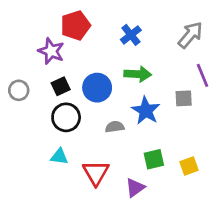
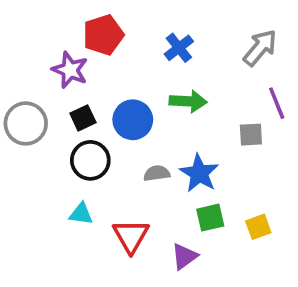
gray circle: (19, 90) -> (26, 123), size x1.5
blue star: (146, 111) -> (199, 173), moved

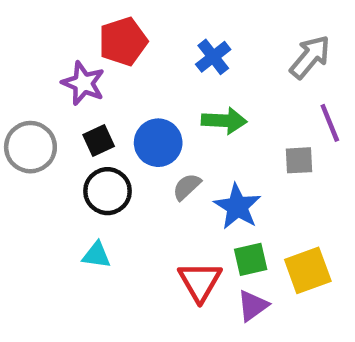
gray semicircle: (157, 173) -> (187, 187), moved, turned -35
yellow square: (258, 227) -> (308, 270), size x1.5
red triangle: (131, 236) -> (200, 281), moved
purple triangle: (184, 256) -> (253, 306), moved

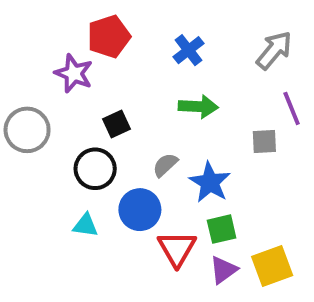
black square: (99, 140) -> (117, 124), moved
blue circle: (158, 143) -> (140, 210), moved
yellow square: (308, 270) -> (272, 266), moved

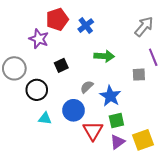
blue cross: (189, 50) -> (86, 26), moved
black circle: (95, 169) -> (37, 90), moved

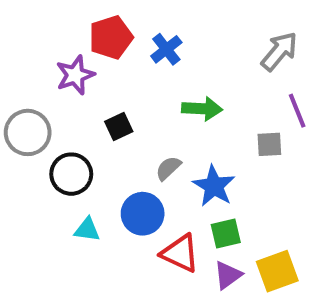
purple star: (39, 39) -> (75, 75), turned 30
red triangle: (93, 131) -> (180, 253), turned -35

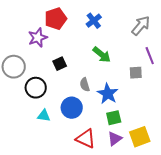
blue cross: (166, 49) -> (94, 21), moved
green arrow: (202, 109) -> (102, 55), turned 36
gray semicircle: (168, 168) -> (85, 85), turned -64
red triangle: (180, 253) -> (86, 139), moved

